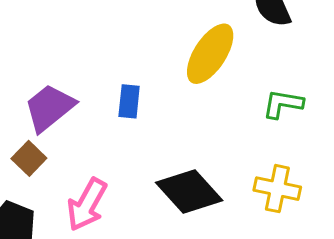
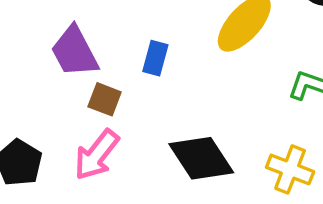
purple trapezoid: (49, 108) -> (75, 52), turned -88
brown square: (29, 158) -> (105, 99), moved, turned -32

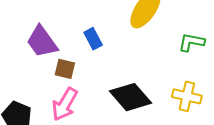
blue rectangle: (155, 58) -> (93, 39), turned -35

